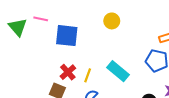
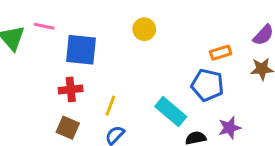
cyan rectangle: (118, 71) -> (171, 112), moved
red cross: (68, 72) -> (71, 89), moved, turned 35

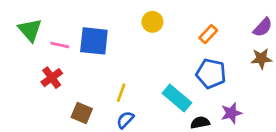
pink line: (44, 26) -> (60, 45), moved
orange rectangle: (221, 53) -> (208, 34), moved, turned -30
red cross: (71, 89) -> (52, 78), moved, turned -30

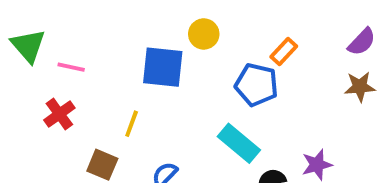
blue square: (94, 41) -> (163, 67), moved
blue pentagon: (211, 74) -> (256, 85), moved
yellow line: (121, 93) -> (132, 124), moved

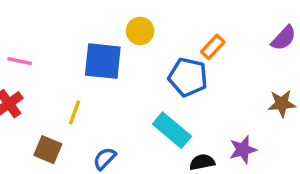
brown star: (360, 87) -> (282, 104), moved

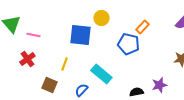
cyan rectangle: (172, 130) -> (101, 74), moved

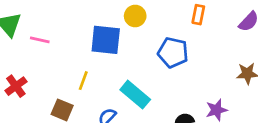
orange rectangle: (142, 27) -> (198, 15), moved, turned -32
red cross: (27, 59) -> (16, 86), moved

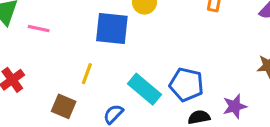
blue pentagon: (173, 52) -> (186, 85), moved

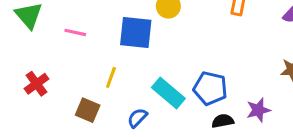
pink line: (39, 29) -> (75, 32), moved

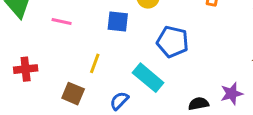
blue square: (136, 32) -> (118, 21), size x0.7
red cross: (36, 84) -> (26, 69), turned 30
blue pentagon: (210, 88) -> (173, 42), moved

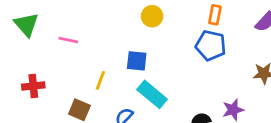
blue square: (118, 21) -> (137, 61), moved
blue pentagon: (173, 42) -> (211, 46), moved

